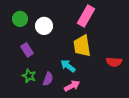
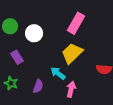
yellow trapezoid: (82, 46) -> (72, 53), turned 55
green star: (29, 76) -> (11, 83), moved
pink arrow: (72, 86) -> (71, 89), moved, turned -49

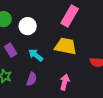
yellow trapezoid: (72, 53) -> (66, 46), turned 55
cyan arrow: (58, 73) -> (36, 55), moved

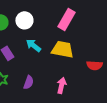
white circle: (28, 26) -> (24, 20), moved
cyan arrow: (36, 55) -> (33, 45), moved

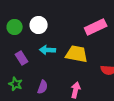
pink rectangle: (66, 19) -> (96, 27), moved, turned 35
cyan arrow: (33, 45) -> (48, 50), turned -35

